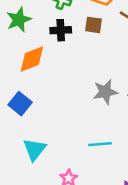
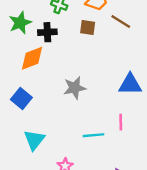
black cross: (61, 30) -> (47, 32), moved
gray star: (105, 92) -> (75, 88), moved

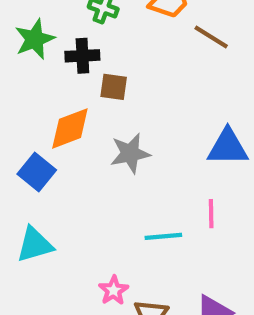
brown square: (88, 27) -> (114, 87), moved
orange diamond: (32, 58) -> (70, 128), moved
cyan triangle: (34, 140) -> (35, 245), moved, turned 35

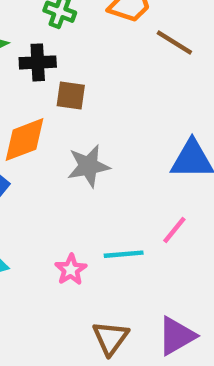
pink line: (211, 214) -> (174, 230), turned 40
pink star: (114, 290) -> (71, 270), moved

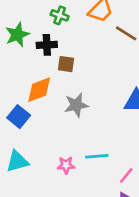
pink line: (174, 230) -> (126, 175), moved
pink star: (71, 270) -> (66, 165), turned 30

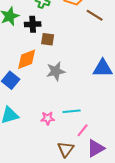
pink line: (126, 175) -> (83, 130), moved

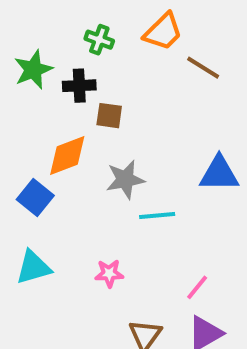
cyan line: (72, 111) -> (157, 215), moved
pink line: (83, 130) -> (197, 287), moved

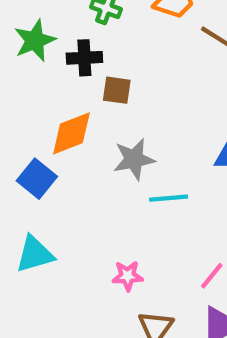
pink star: (109, 273) -> (128, 276), moved

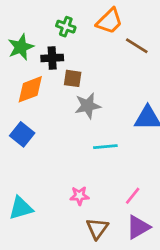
orange diamond: (71, 133) -> (30, 89), moved
gray star: (134, 159) -> (88, 106), moved
cyan triangle: (35, 254) -> (21, 208), moved

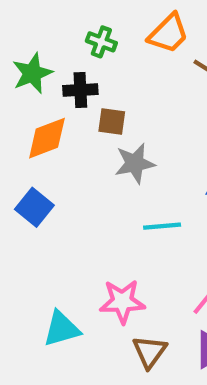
pink star: (79, 196) -> (122, 301), size x1.5
cyan triangle: (21, 208) -> (62, 329), moved

